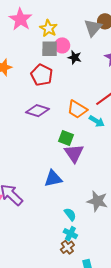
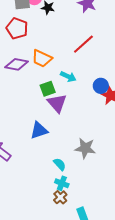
orange trapezoid: (77, 109) -> (42, 58), moved
cyan arrow: (97, 121) -> (68, 76), moved
green square: (66, 138) -> (48, 89), turned -35

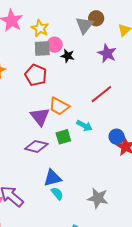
purple diamond: (17, 64) -> (36, 146), moved
purple triangle: (57, 103) -> (40, 117), moved
cyan semicircle: (60, 164) -> (57, 193), moved

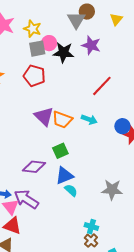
purple star: (107, 53) -> (91, 45), moved
black star: (68, 56) -> (63, 52), size x1.5
orange trapezoid: (59, 106) -> (62, 120), moved
green square: (63, 137) -> (60, 151), moved
purple diamond: (36, 146) -> (34, 167), moved

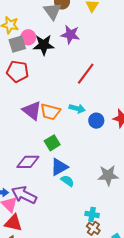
blue circle: (122, 126) -> (96, 121), moved

